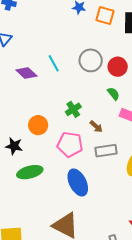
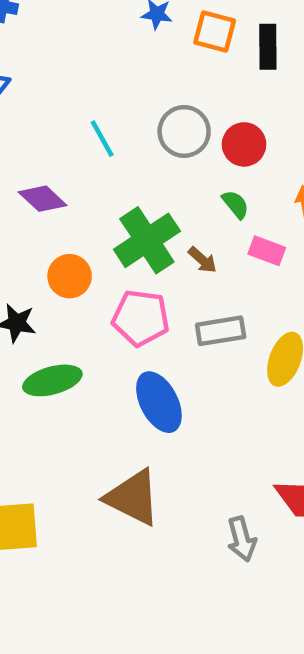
purple diamond: (26, 73) -> (43, 199), moved
green cross: (73, 109) -> (147, 240), size x1.8
brown arrow: (96, 127) -> (203, 260), moved

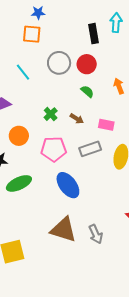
orange square: (215, 32) -> (32, 34), moved
black rectangle: (268, 47) -> (94, 34), moved
green cross: (147, 240) -> (51, 114), size x0.5
pink rectangle: (267, 251) -> (106, 125), moved
gray arrow: (242, 539) -> (96, 234), moved

